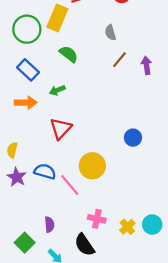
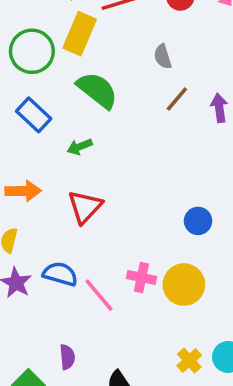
green semicircle: (69, 54) -> (97, 90), size x1.4
orange arrow: (26, 103) -> (23, 191), moved
yellow circle: (92, 166) -> (184, 285), moved
pink cross: (97, 219) -> (141, 277), moved

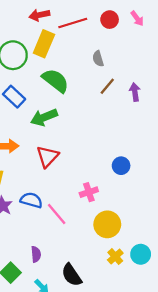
green arrow: (80, 147) -> (44, 117), size x1.6
pink cross: (141, 277) -> (89, 192), moved, turned -30
yellow circle: (184, 285) -> (107, 224), moved

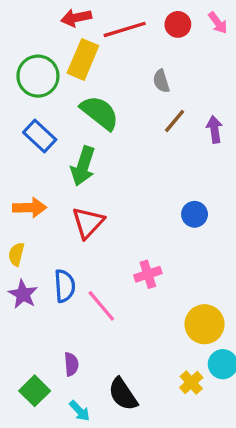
green arrow: (44, 117) -> (83, 166), turned -50
blue circle: (121, 166) -> (195, 214), moved
blue semicircle: (31, 200) -> (65, 286), turned 70
yellow circle: (107, 224) -> (205, 324), moved
yellow cross: (115, 257) -> (191, 382), moved

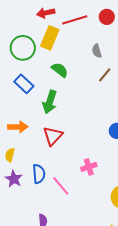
green semicircle: (100, 113) -> (60, 70), size x0.7

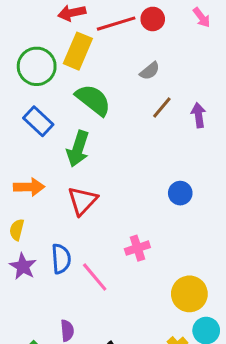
red circle: (107, 17) -> (153, 19), moved
gray semicircle: (97, 51) -> (150, 71), turned -112
green semicircle: (60, 70) -> (93, 100), size x1.4

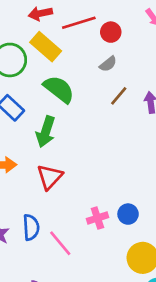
red circle: (153, 19) -> (111, 32), moved
yellow rectangle: (78, 51) -> (46, 47), turned -72
blue circle: (180, 193) -> (128, 214), moved

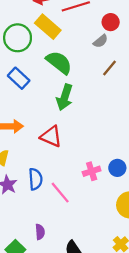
red circle: (111, 32) -> (111, 22), moved
green arrow: (46, 132) -> (65, 97), moved
red triangle: (50, 177) -> (51, 136), turned -50

